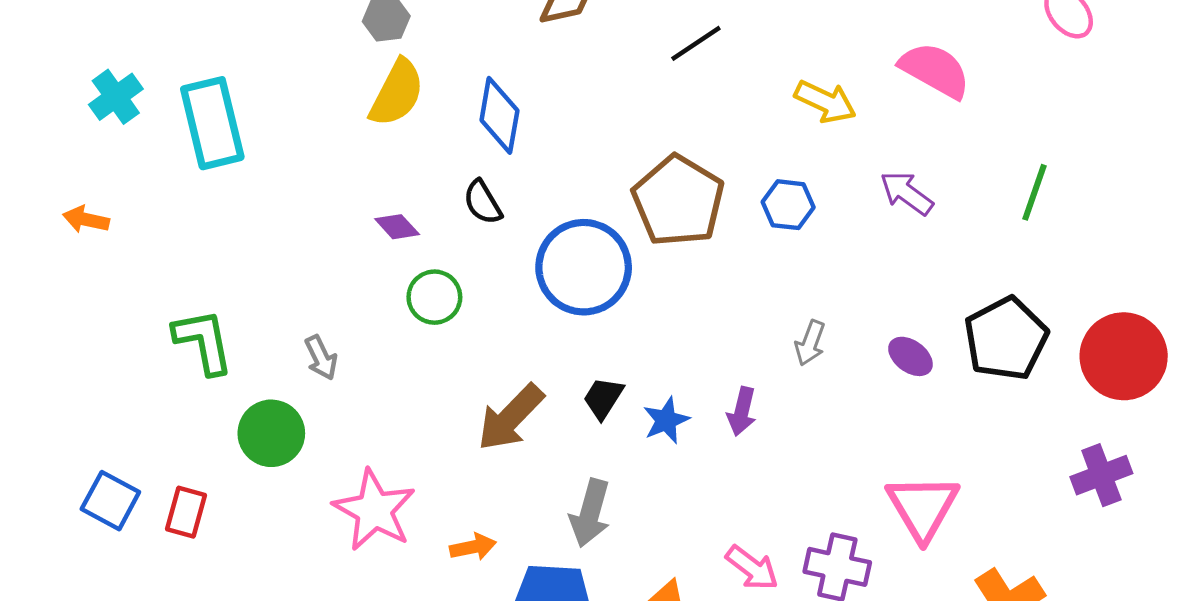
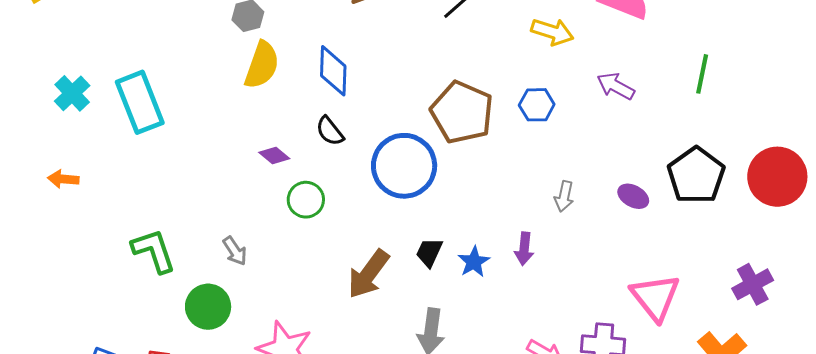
purple cross: (1101, 475) -> (753, 284), moved

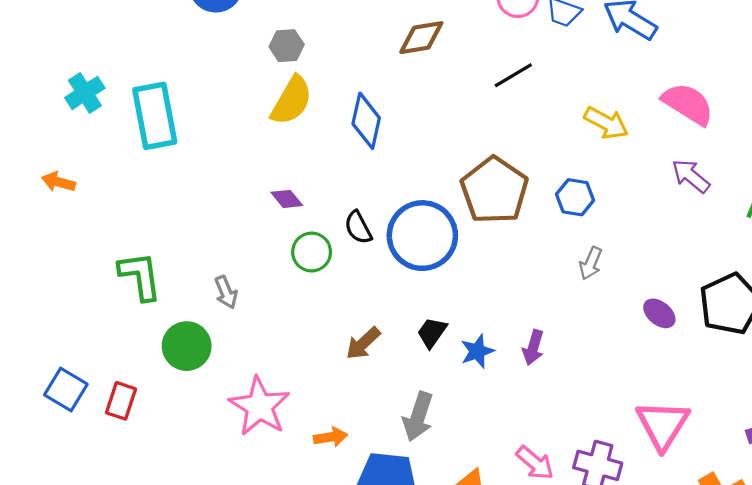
purple arrow: (616, 86) -> (691, 176), moved
black semicircle: (330, 131) -> (358, 227), moved
gray arrow: (564, 196) -> (591, 263), moved
brown arrow: (368, 274) -> (363, 343), size x0.7

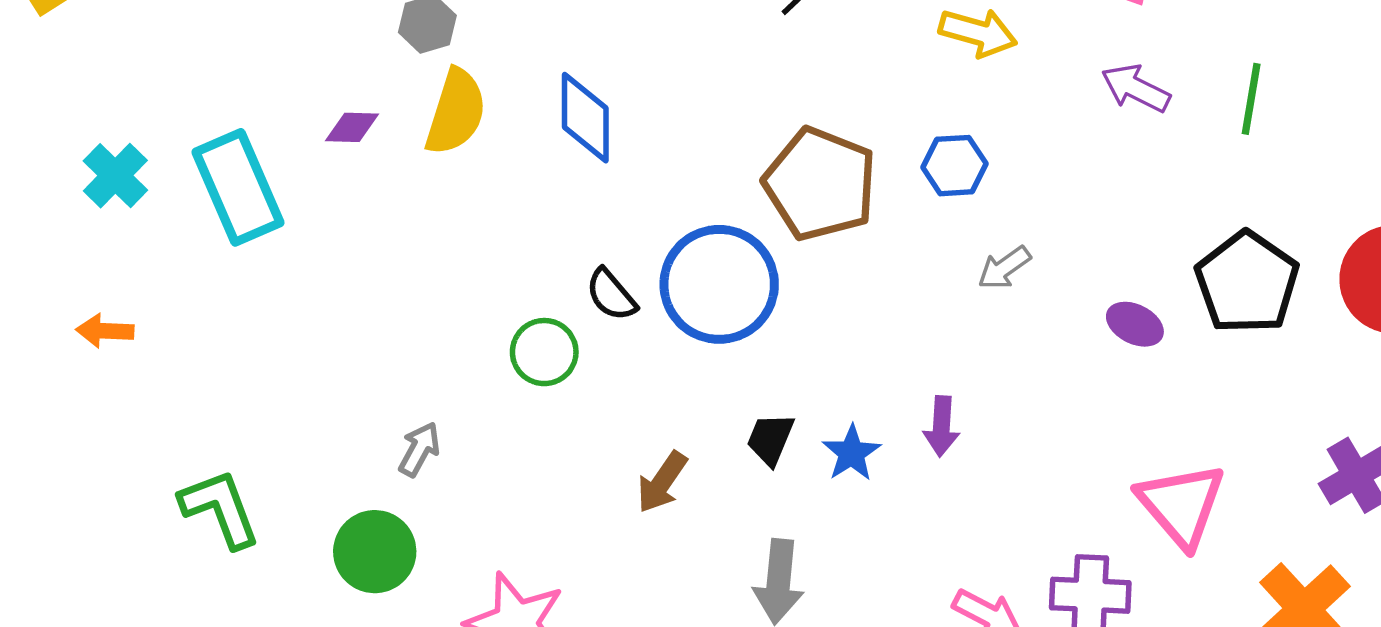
purple diamond: (287, 199) -> (352, 127), moved, turned -36
gray arrow: (591, 263) -> (1004, 268), turned 44
green L-shape: (140, 276) -> (220, 508), moved
gray arrow: (226, 292) -> (419, 449), turned -116

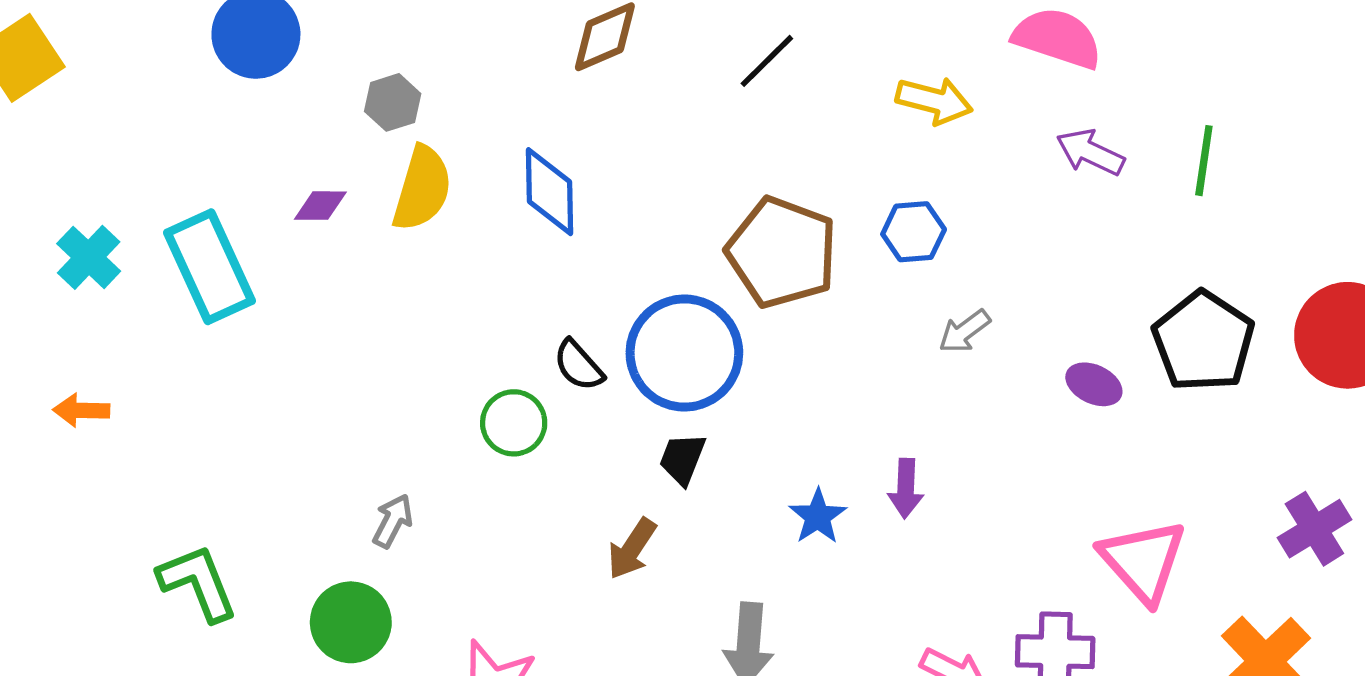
black trapezoid: (770, 439) -> (682, 459), moved

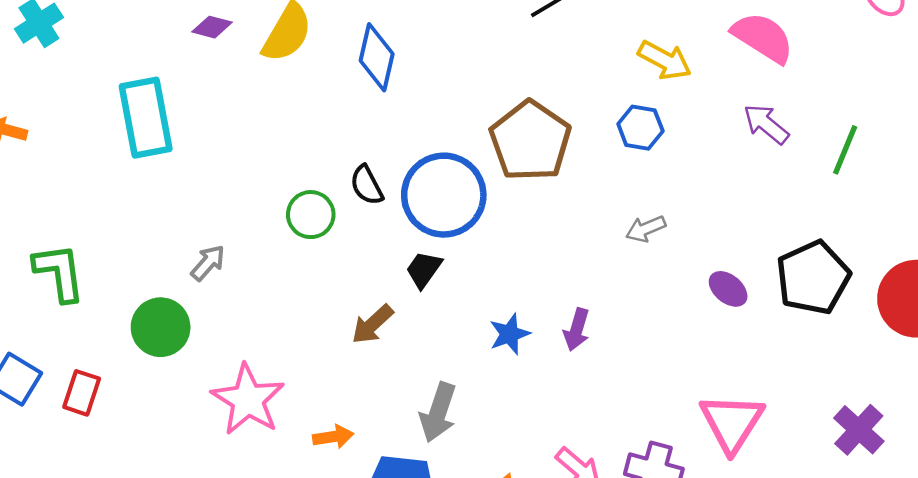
blue hexagon: (914, 232) -> (640, 128), moved
cyan rectangle: (209, 267) -> (146, 118), moved
purple cross: (1314, 529) -> (859, 430), turned -30

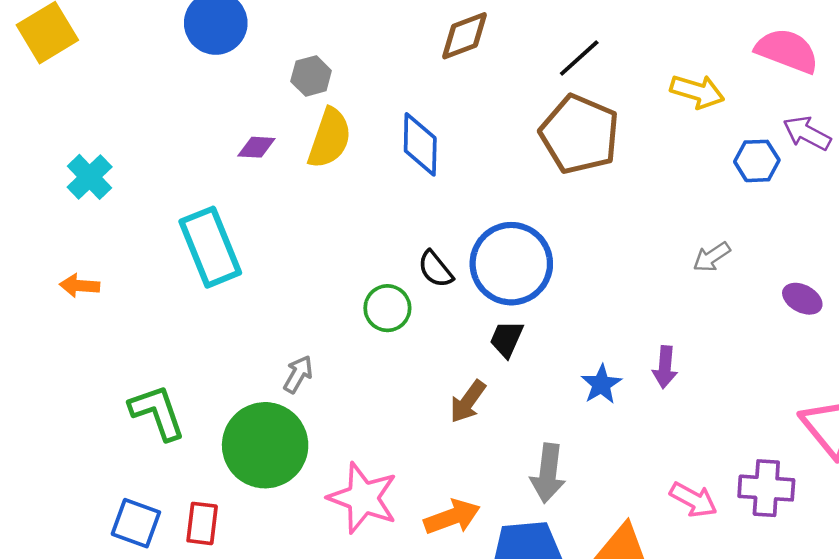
blue hexagon: (640, 128) -> (757, 161), moved
brown pentagon: (530, 141) -> (580, 134), moved
green circle: (161, 327) -> (265, 445), size x1.5
orange arrow: (333, 437) -> (452, 517), size x1.4

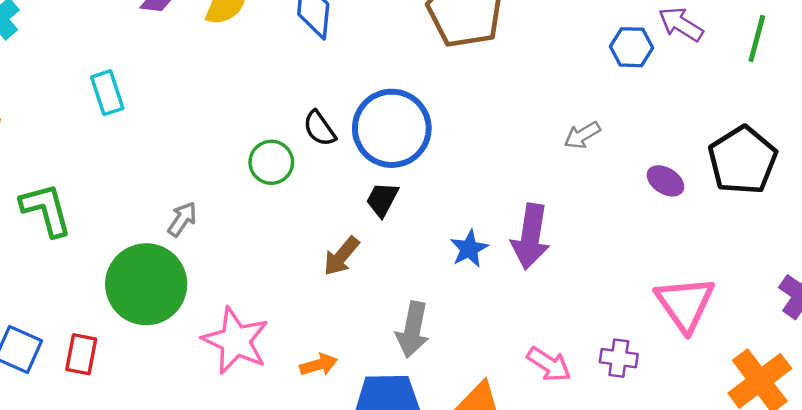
cyan rectangle: (210, 247) -> (107, 93), size x0.6
purple arrow: (665, 367) -> (531, 237), size x1.6
green L-shape: (157, 412) -> (46, 210), moved
purple cross: (766, 488) -> (619, 358), size x0.7
orange arrow: (452, 517) -> (319, 365), size x0.7

